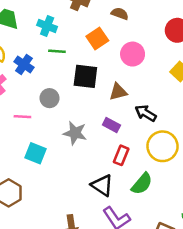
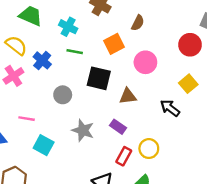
brown semicircle: (120, 14) -> (138, 23), turned 91
black arrow: (146, 113) -> (170, 108), moved
pink line: (22, 117) -> (27, 119), moved
yellow circle: (162, 146) -> (149, 149), moved, size x0.7

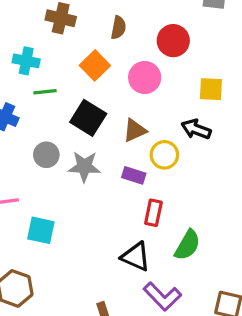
red circle: (190, 45) -> (173, 41), moved
black square: (99, 78) -> (88, 118), turned 35
yellow square: (188, 84) -> (211, 89), turned -30
gray star: (83, 130) -> (84, 167), moved
yellow circle: (149, 149) -> (164, 155), moved

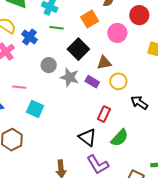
black arrow: (196, 129) -> (139, 103), moved
purple rectangle: (134, 175) -> (92, 82), moved

